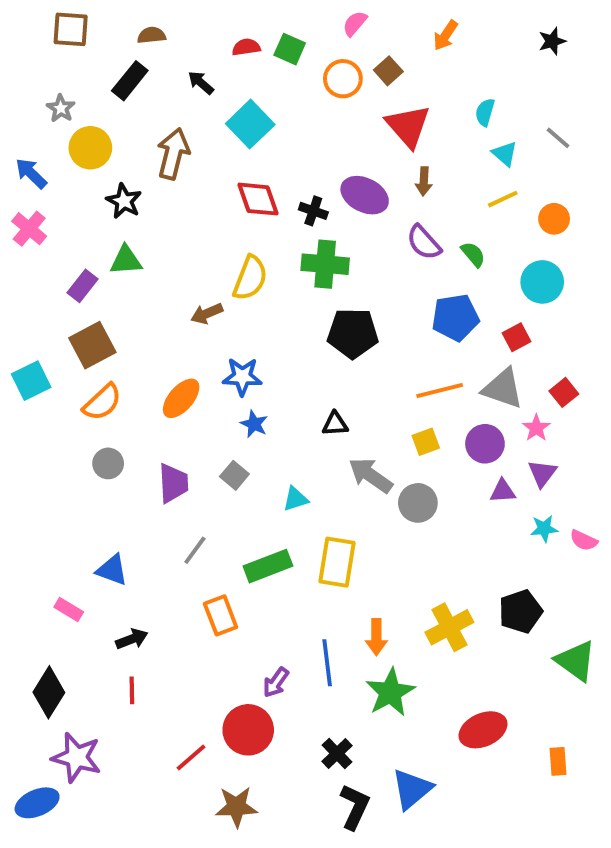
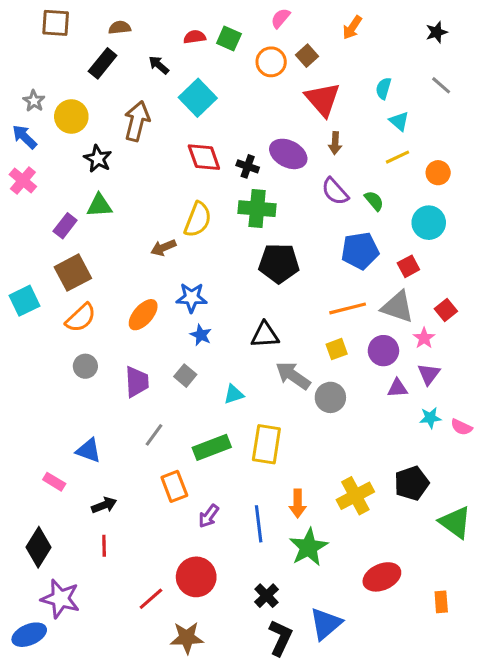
gray star: (61, 108) -> (34, 101), moved
gray line: (558, 138) -> (441, 85), moved
black triangle: (335, 424) -> (265, 335), size x1.4
purple arrow: (276, 682) -> (209, 516), moved

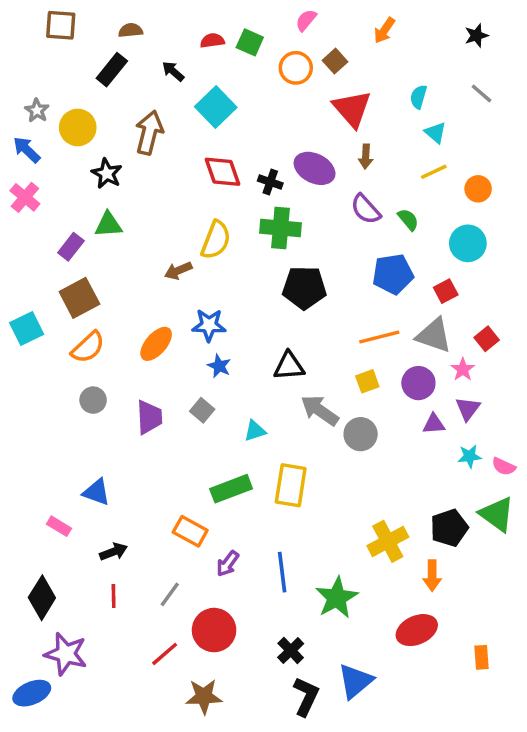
gray line: (154, 435) -> (170, 594), moved
orange rectangle: (174, 486) -> (190, 531), turned -40
orange arrow: (298, 504) -> (432, 576), moved
green triangle: (455, 522) -> (497, 514), moved

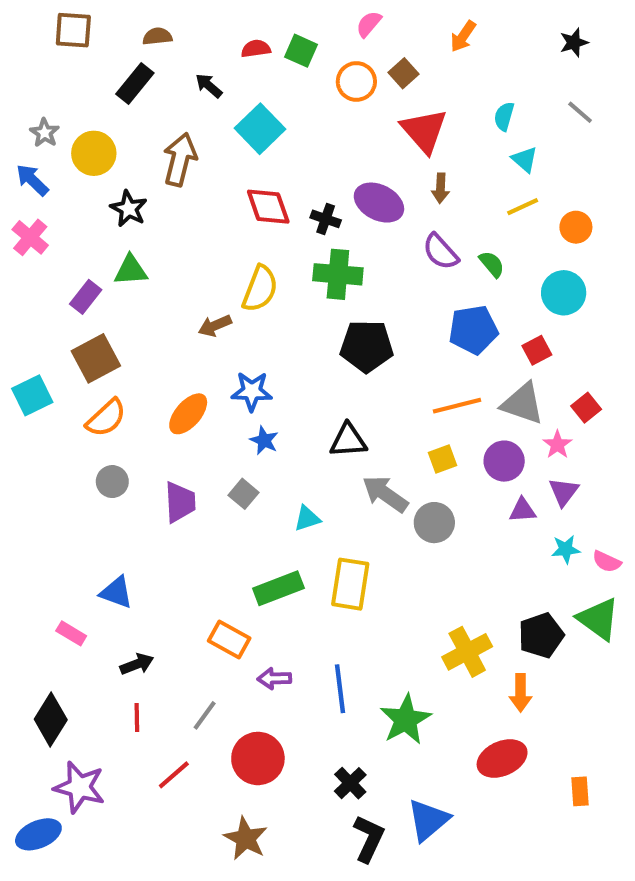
purple arrow: (228, 564) -> (274, 678), turned 52
red line: (165, 654) -> (174, 775), moved
brown star: (204, 696) -> (246, 838), turned 30

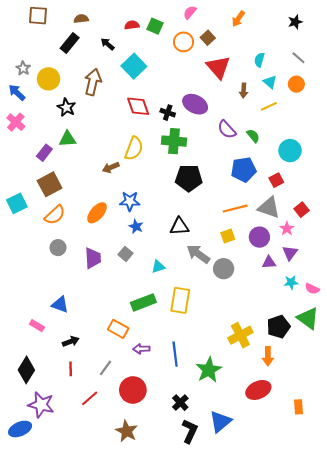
brown arrow: (441, 188) -> (244, 90), moved
orange circle: (576, 227) -> (296, 84), moved

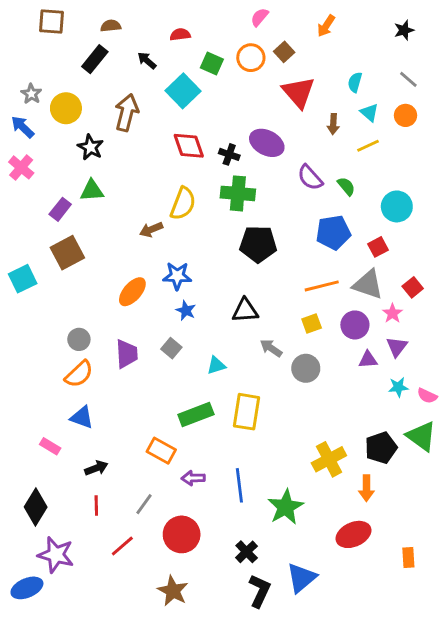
green square: (155, 26) -> (212, 63), moved
orange semicircle: (55, 215) -> (79, 374), moved
gray arrow: (198, 254) -> (271, 348), size x0.7

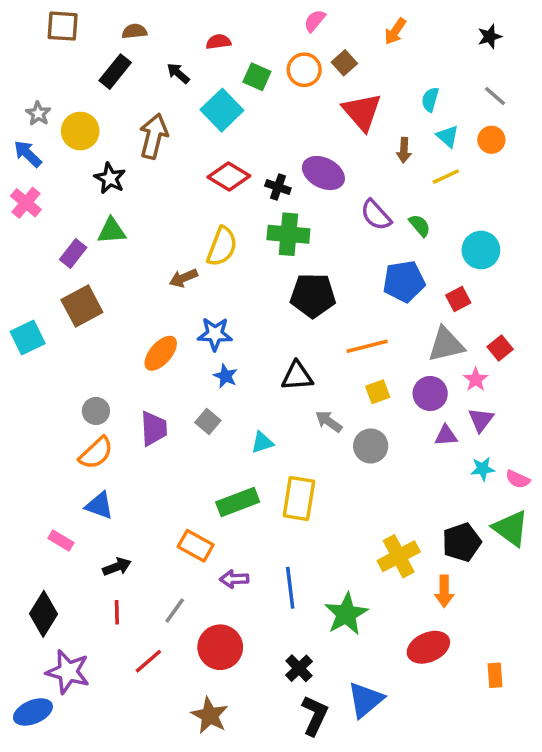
red diamond: (189, 146) -> (229, 177), turned -40
gray triangle: (368, 284) -> (446, 345), turned -32
orange line: (322, 286) -> (367, 346), moved

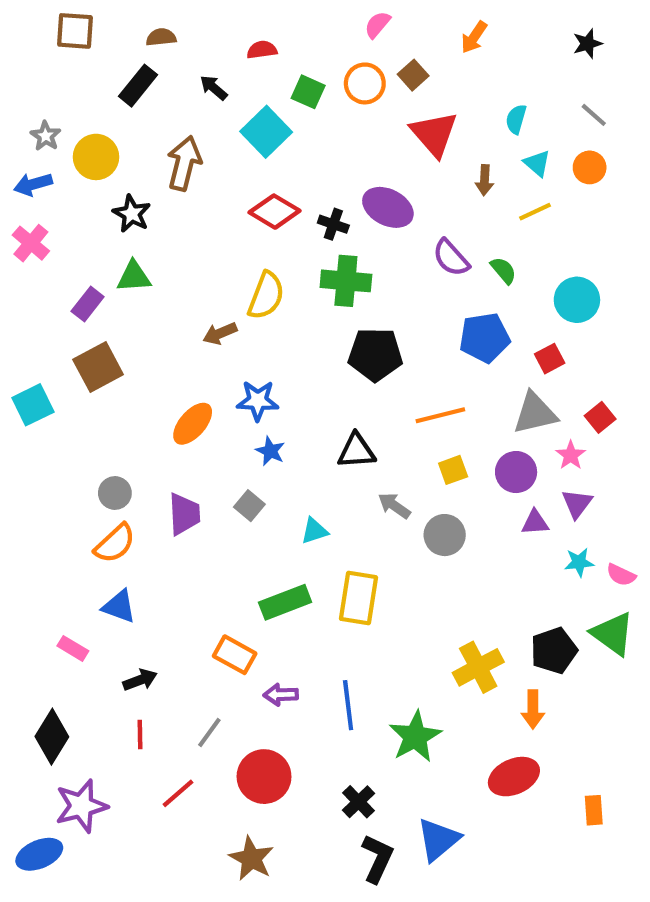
blue arrow: (28, 154) -> (33, 184), turned -60
purple star: (68, 672) -> (81, 806), turned -30

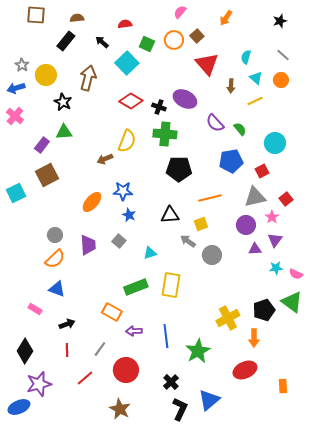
yellow square: (453, 470) -> (201, 224), moved

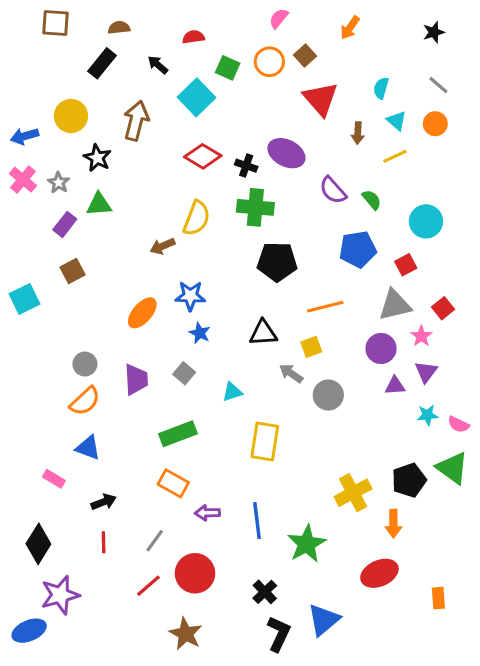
gray star: (22, 65) -> (59, 183), moved
brown square: (47, 175) -> (73, 271), size x0.7
green rectangle: (136, 287) -> (178, 434), moved
red line: (85, 378) -> (148, 586), moved

